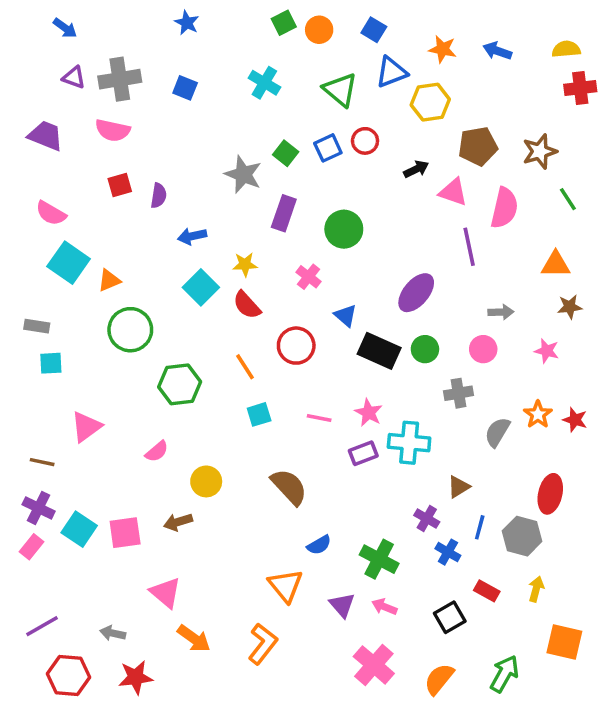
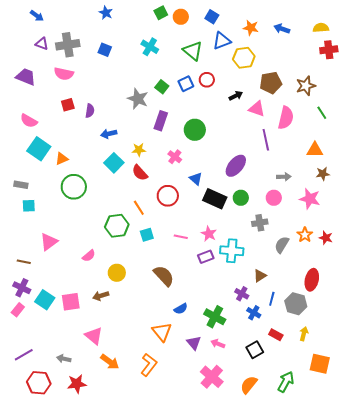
pink star: (547, 351) -> (310, 199), size x1.5
green hexagon: (180, 384) -> (117, 226), moved

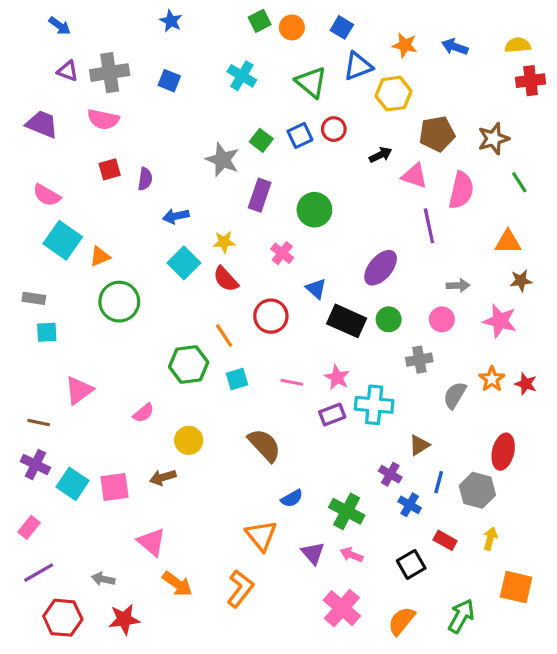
pink rectangle: (18, 310) -> (29, 527), moved

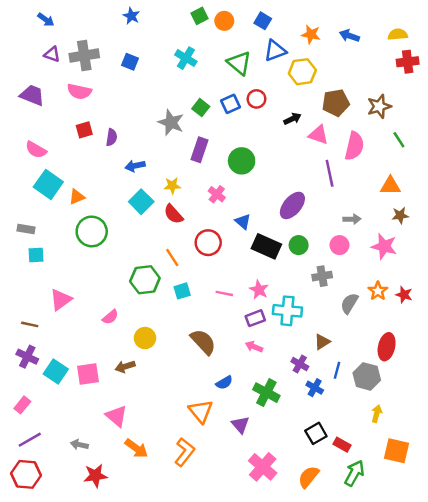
red rectangle: (445, 540) -> (342, 445), moved
pink arrow: (352, 555) -> (254, 347), moved
red hexagon: (63, 618) -> (26, 474), moved

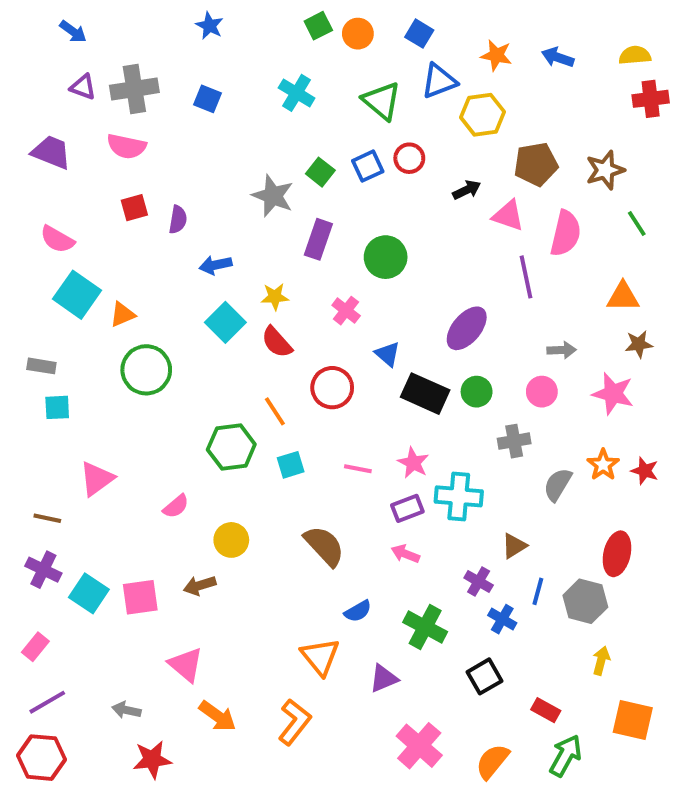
purple triangle: (240, 425) -> (384, 678), turned 48
black square: (316, 433) -> (484, 676), moved

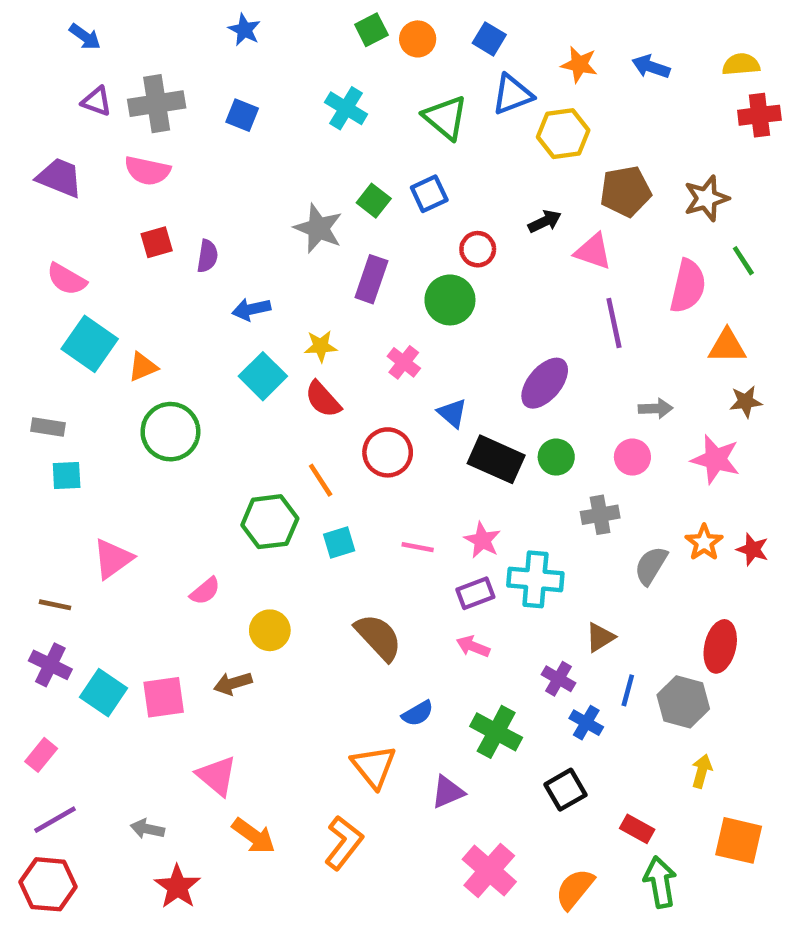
red circle: (409, 158) -> (478, 249), moved
pink semicircle: (566, 233) -> (688, 286), moved
green arrow: (566, 756) -> (660, 882), turned -39
red star: (152, 760) -> (177, 887), turned -30

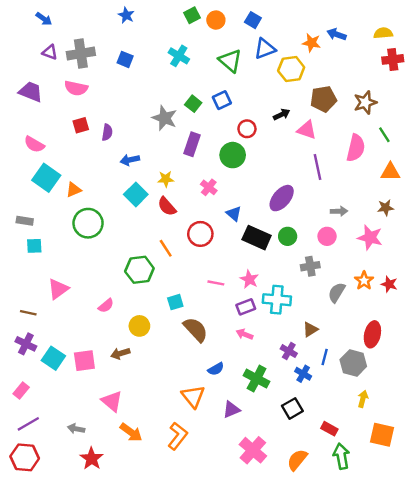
orange star: (579, 64) -> (311, 43), moved
orange triangle: (727, 346) -> (390, 172), moved
cyan square: (339, 542) -> (175, 302), moved

